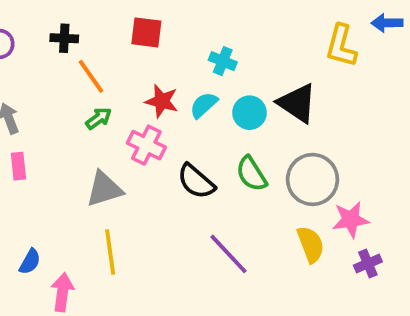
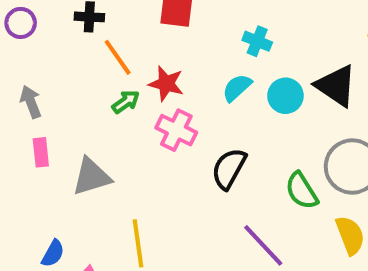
red star: (162, 101) -> (166, 84), moved
green semicircle: (251, 174) -> (302, 191), moved
black semicircle: (196, 181) -> (229, 169), turned 78
gray triangle: (104, 189) -> (91, 177), moved

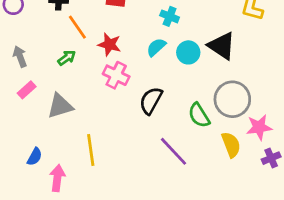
green arrow: (126, 102) -> (67, 58), moved
pink rectangle: (41, 152) -> (27, 90), turned 54

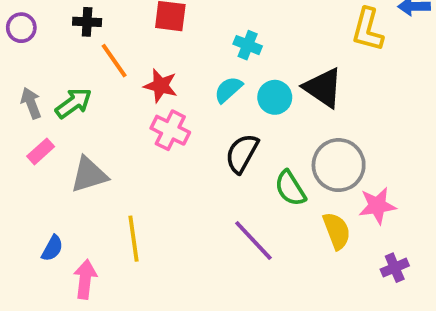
green arrow: (67, 58) -> (74, 103), moved, size x1.4
black semicircle: (151, 101) -> (242, 153), moved
purple cross: (271, 158) -> (395, 268), moved

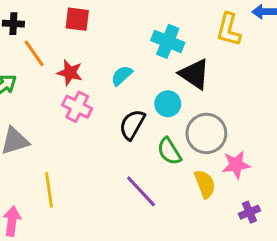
cyan cross: (248, 45) -> (168, 41), moved, size x1.5
cyan circle: (275, 97) -> (168, 104), moved

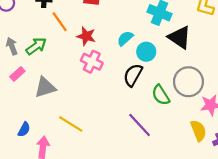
cyan circle: (168, 104) -> (146, 52), moved
yellow semicircle: (205, 184) -> (198, 131), moved
yellow line: (49, 190) -> (71, 124), turned -50

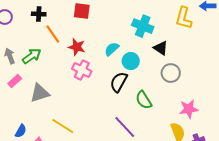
black triangle: (180, 37) -> (161, 48), size x0.7
gray circle: (188, 82) -> (171, 73), moved, size x0.7

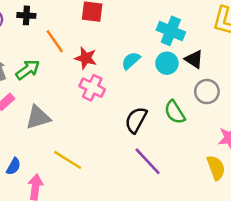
black cross: (39, 14) -> (26, 15), moved
cyan circle: (131, 61) -> (167, 63), moved
black semicircle: (119, 82) -> (136, 120), moved
green semicircle: (144, 100) -> (175, 112), moved

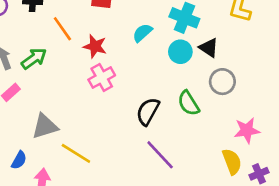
cyan semicircle: (131, 61) -> (142, 33), moved
pink cross: (92, 88) -> (102, 78), turned 35
gray triangle: (38, 117) -> (45, 126), moved

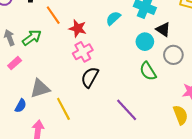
cyan circle: (180, 52) -> (145, 42), moved
black semicircle: (148, 111) -> (90, 77), moved
yellow line: (76, 153) -> (63, 109), turned 30
blue semicircle: (19, 160) -> (21, 106), moved

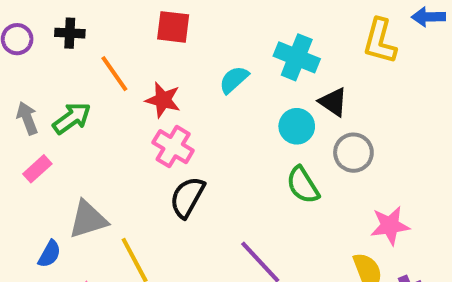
pink cross: (83, 52) -> (173, 147), turned -30

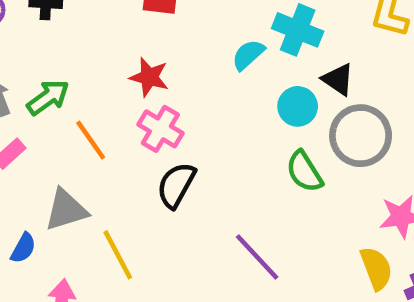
orange line: (114, 74) -> (91, 140), moved
cyan semicircle: (234, 80) -> (248, 55), moved
gray circle: (353, 153) -> (361, 136), size x1.4

